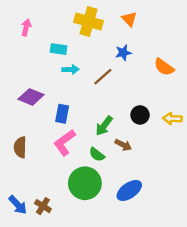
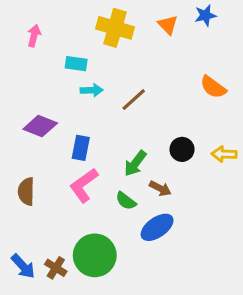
blue star: (123, 53) -> (205, 15), moved
green circle: (85, 183) -> (95, 255), moved
blue ellipse: (129, 190) -> (157, 227), moved

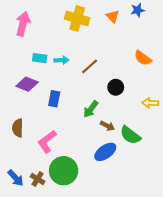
pink arrow: (34, 36) -> (23, 24), size x1.6
cyan rectangle: (76, 64) -> (40, 58), moved
black circle: (182, 149) -> (116, 87), moved
pink L-shape: (84, 185) -> (47, 141), moved
green semicircle: (126, 201) -> (130, 135), moved, size x1.5

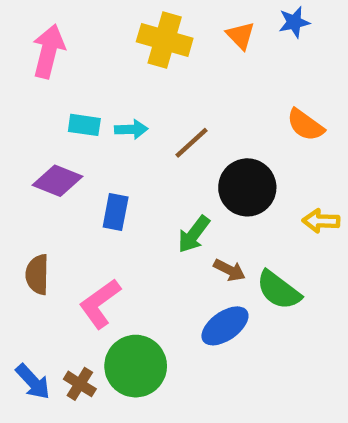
black circle: (116, 87) -> (247, 187), size x1.6

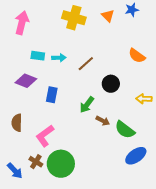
black circle: (247, 187) -> (111, 84), size x0.7
blue ellipse: (225, 326) -> (136, 156), moved
brown cross: (80, 384) -> (36, 162), moved

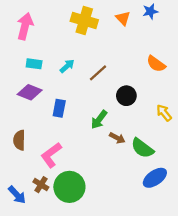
cyan rectangle: (38, 56) -> (34, 64), moved
cyan arrow: (59, 58) -> (67, 66), turned -40
yellow arrow: (144, 99) -> (164, 113), turned 49

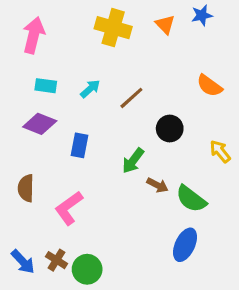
blue ellipse: (155, 178) -> (185, 245), moved, turned -30
brown cross: (41, 185) -> (57, 260), moved
green circle: (69, 187) -> (87, 269), moved, size x0.7

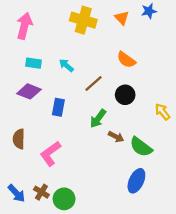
orange semicircle: (209, 86) -> (126, 60), moved
cyan arrow: (90, 89) -> (66, 65), turned -98
brown line: (131, 98) -> (93, 83), moved

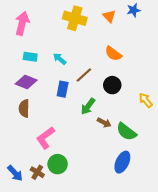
blue rectangle: (58, 107) -> (63, 89), moved
brown semicircle: (19, 139) -> (24, 108), moved
green circle: (64, 199) -> (58, 164), moved

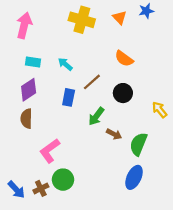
purple diamond: (26, 82) -> (29, 90), turned -55
green semicircle: (126, 132) -> (138, 144), turned 75
brown cross: (37, 172) -> (41, 188), turned 32

